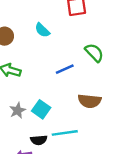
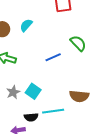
cyan semicircle: (42, 30) -> (26, 25), moved, turned 88
brown semicircle: (90, 101) -> (79, 96), moved

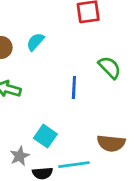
blue line: (53, 57) -> (74, 87), turned -63
gray star: (13, 92) -> (20, 156), moved

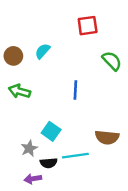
green semicircle: (110, 67) -> (112, 61), moved

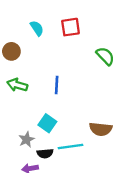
red square: (88, 26) -> (71, 27), moved
cyan semicircle: (43, 51) -> (37, 28), moved, turned 105
blue line: (75, 90) -> (57, 85), moved

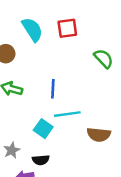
cyan semicircle: (37, 28) -> (32, 29), size x1.5
gray star: (26, 139) -> (12, 150), moved
cyan line: (71, 146) -> (67, 114), moved

